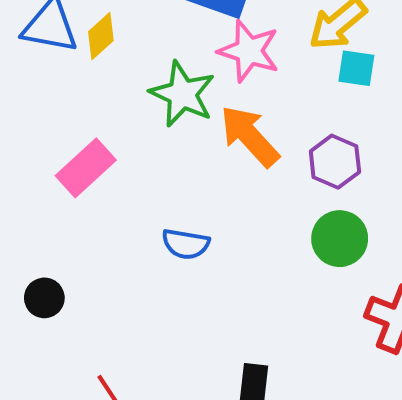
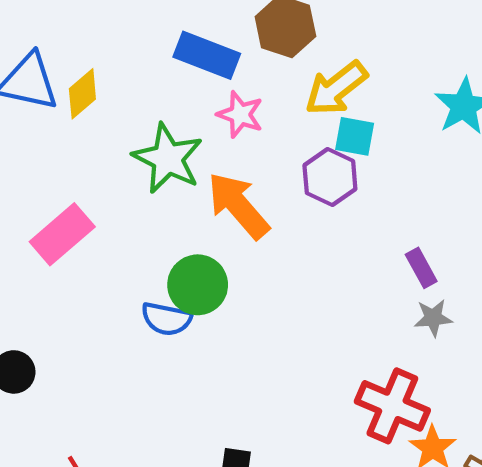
pink star: (249, 51) -> (240, 114), size x0.7
purple hexagon: (335, 162) -> (330, 177), moved
green circle: (340, 239) -> (198, 285), moved

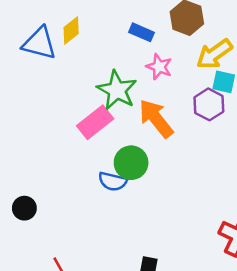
blue rectangle: (207, 55) -> (141, 32), size x0.7
yellow diamond: (82, 94) -> (71, 30), moved
pink rectangle: (62, 234) -> (95, 122), moved

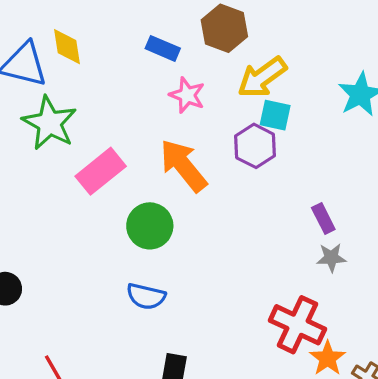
yellow diamond: (71, 30) -> (67, 47), turned -60
green star: (117, 90) -> (49, 123), moved
blue semicircle: (113, 181) -> (146, 296), moved

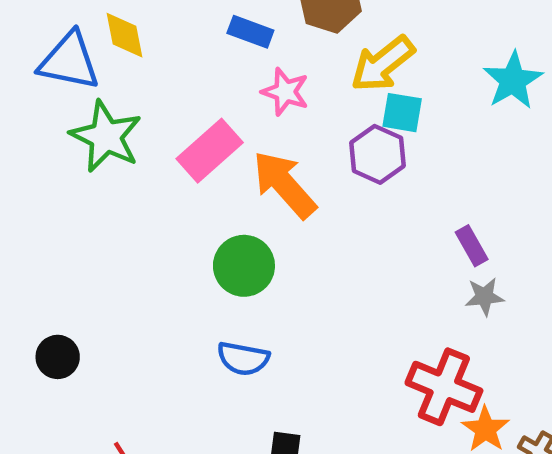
pink rectangle: (101, 171) -> (210, 151), moved

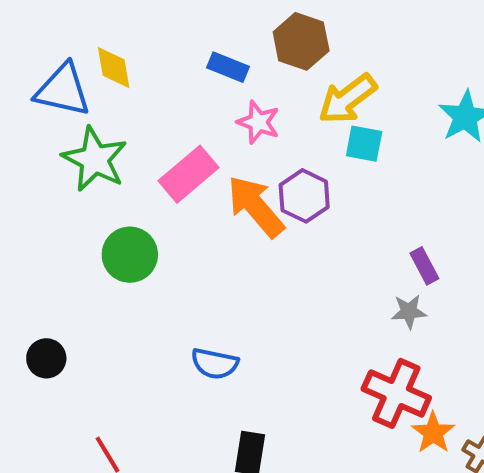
purple hexagon: (377, 154) -> (304, 196), moved
green circle: (244, 266) -> (130, 255), moved
gray star: (484, 297) -> (409, 312), moved

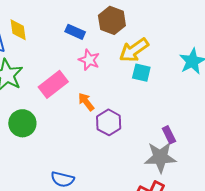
purple hexagon: (304, 196) -> (109, 122), moved
orange arrow: (256, 206) -> (86, 102), size x0.6
gray star: (409, 312) -> (160, 157), size x1.8

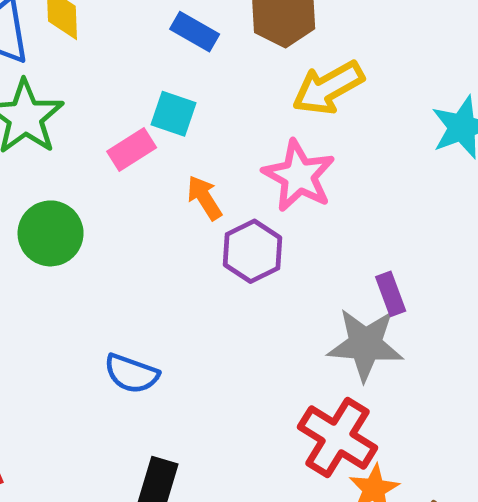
pink star: (89, 60) -> (299, 176), moved, size x1.4
cyan square: (141, 73) -> (173, 114), moved
pink rectangle: (53, 84) -> (132, 150), size x0.7

